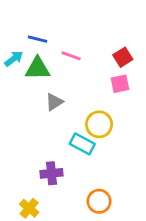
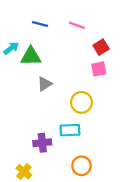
blue line: (38, 39) -> (40, 24), moved
pink line: (71, 56) -> (77, 25), moved
cyan rectangle: (82, 144) -> (70, 130), moved, turned -30

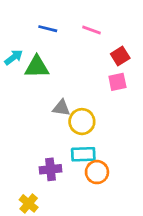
gray triangle: (45, 84) -> (61, 108), moved, turned 42
yellow circle: (81, 102) -> (82, 122), moved
orange circle: (81, 166) -> (97, 172), moved

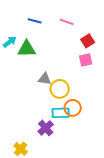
purple cross: (51, 169) -> (46, 128), moved, turned -35
orange circle: (97, 172) -> (73, 108), moved

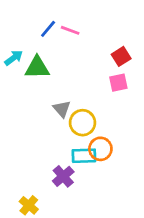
blue line: (35, 21) -> (48, 29), turned -64
pink line: (67, 22) -> (70, 30), moved
gray triangle: (45, 79) -> (62, 109), turned 40

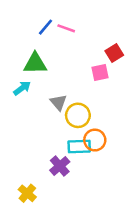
cyan arrow: (14, 58) -> (22, 88), moved
pink square: (118, 83) -> (100, 73), moved

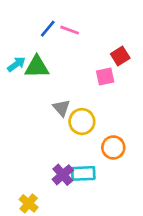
cyan arrow: (22, 88) -> (16, 64), moved
orange circle: (95, 140) -> (113, 147), moved
cyan rectangle: (79, 147) -> (83, 173), moved

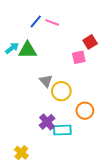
purple cross: (63, 175) -> (47, 122), moved

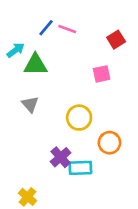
red square: (90, 42) -> (116, 40), moved
cyan arrow: (12, 48) -> (16, 50), moved
gray triangle: (46, 81) -> (30, 104), moved

